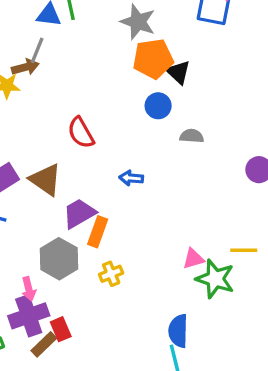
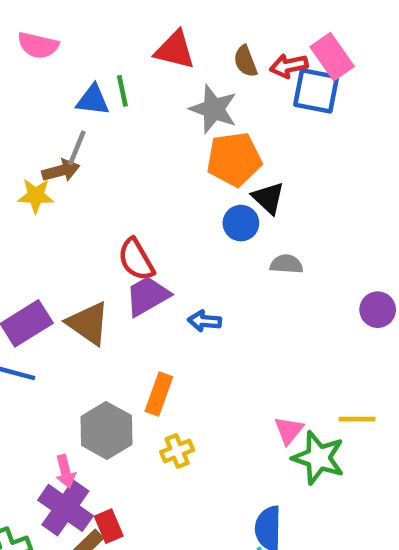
black triangle: (178, 72) -> (268, 198), moved
purple trapezoid: (79, 213) -> (147, 296), moved
pink triangle: (193, 259) -> (289, 430), turned -35
purple cross: (29, 316) -> (65, 508), turned -36

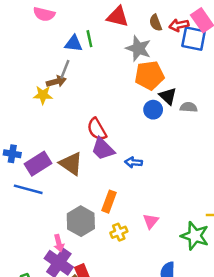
gray semicircle: (286, 264) -> (189, 107), moved
purple trapezoid: (147, 296) -> (103, 149), turned -105
pink triangle: (289, 430) -> (151, 221), moved

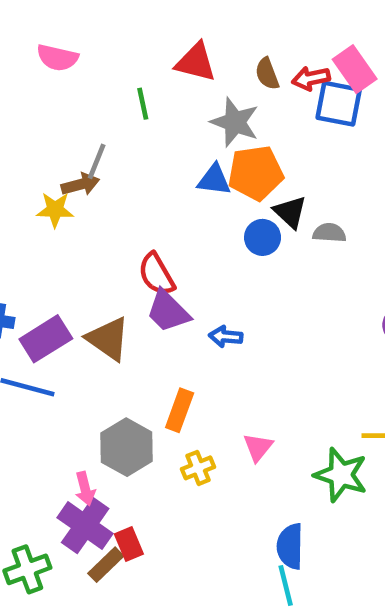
blue triangle: (73, 44) -> (214, 180), moved

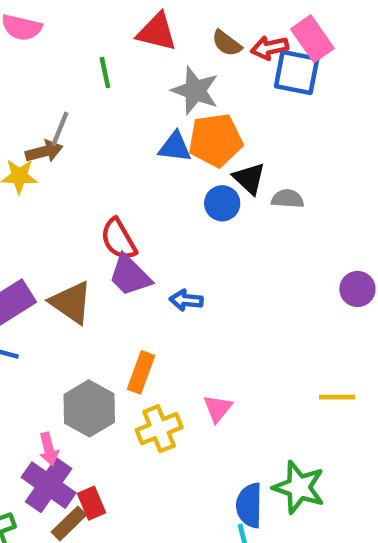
brown semicircle: (267, 74) -> (227, 43), turned -32
yellow cross: (198, 468) -> (159, 429), size x1.4
green star: (341, 475) -> (299, 487), moved

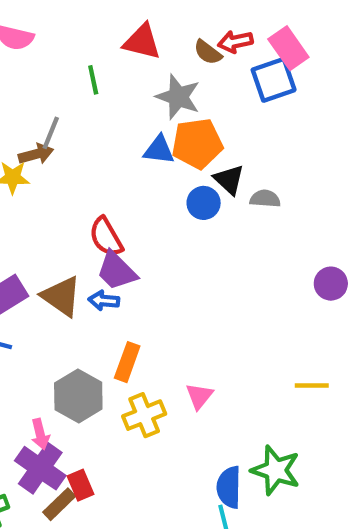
red arrow: (270, 48) -> (235, 42), moved
blue square: (297, 73) -> (274, 80), turned -30
blue arrow: (186, 300) -> (104, 301), moved

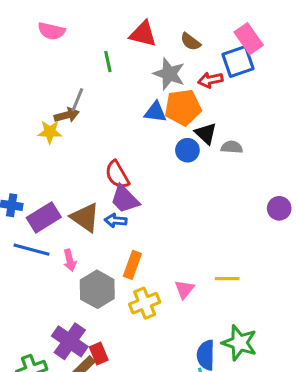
red arrow: (235, 42) -> (210, 80), moved
yellow line: (312, 385) -> (227, 279), moved
pink arrow: (40, 434) -> (70, 260), moved

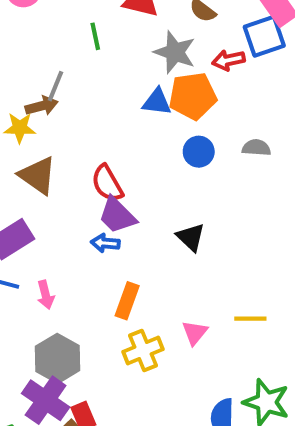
black triangle: (206, 133) -> (191, 237), moved
brown triangle: (85, 217) -> (38, 175), moved
gray hexagon: (97, 289) -> (57, 358), moved

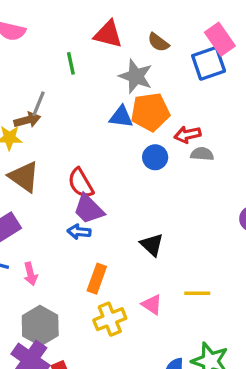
red arrow: (229, 60) -> (187, 135), moved
black triangle: (191, 237) -> (152, 245), moved
pink triangle: (195, 333) -> (152, 305), turned -35

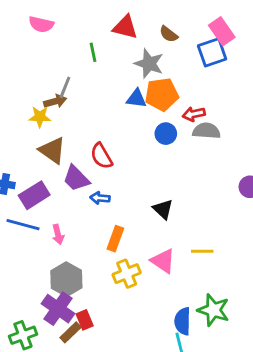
gray semicircle: (202, 154) -> (206, 131), size x1.4
purple trapezoid: (89, 209) -> (76, 178), moved
pink triangle: (152, 305) -> (163, 261), size x1.4

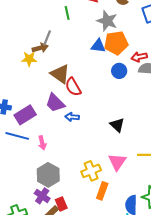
brown triangle: (52, 150) -> (60, 74), moved
orange rectangle: (115, 239) -> (102, 191), moved
pink triangle: (163, 261) -> (117, 162), turned 30
purple cross: (58, 309) -> (42, 196), size x0.7

